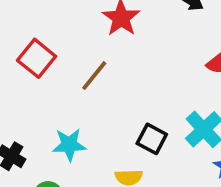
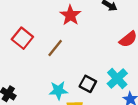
cyan star: (69, 145) -> (58, 90), moved

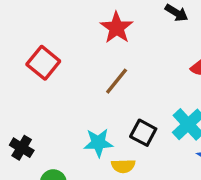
brown line: (55, 48) -> (117, 81), moved

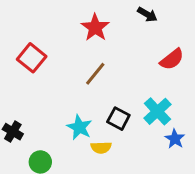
cyan star: (98, 143) -> (79, 127), turned 30

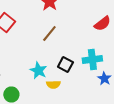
cyan cross: (157, 111) -> (92, 60), turned 36

